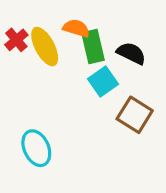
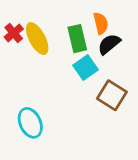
orange semicircle: (76, 28) -> (101, 23), moved, turned 60
black semicircle: (131, 53) -> (109, 44), turned -65

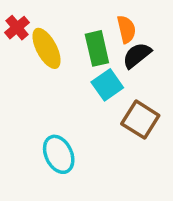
red cross: (14, 33) -> (17, 28), moved
cyan ellipse: (30, 123) -> (59, 154), moved

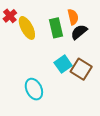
cyan square: (107, 85) -> (63, 64), moved

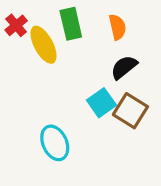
green rectangle: (56, 28) -> (71, 24), moved
black semicircle: (79, 32) -> (124, 67), moved

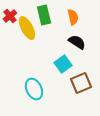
black semicircle: (124, 67) -> (77, 42), turned 72
brown square: (130, 111) -> (81, 83), moved, turned 35

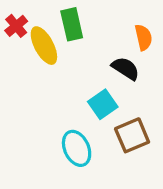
orange semicircle: (73, 17) -> (144, 37), moved
cyan ellipse: (34, 89) -> (77, 148), moved

